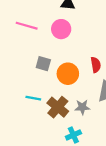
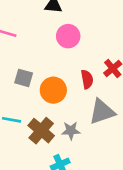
pink circle: (61, 29) -> (68, 36), moved

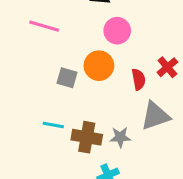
orange circle: (53, 90) -> (99, 66), moved
brown cross: (41, 131) -> (87, 137), turned -30

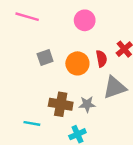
orange circle: (99, 66) -> (77, 63), moved
gray square: (67, 78) -> (45, 57), turned -35
cyan line: (53, 125) -> (32, 123), moved

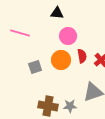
red semicircle: (101, 59) -> (82, 56), moved
orange circle: (77, 63) -> (61, 60), moved

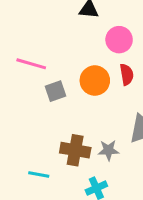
pink line: (20, 33) -> (31, 64), moved
pink circle: (68, 36) -> (119, 40), moved

